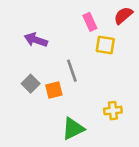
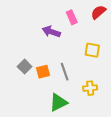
purple arrow: (36, 40) -> (51, 32), moved
yellow square: (105, 45) -> (92, 50), moved
gray line: (72, 71) -> (65, 72), moved

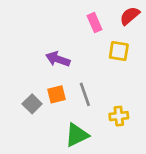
purple arrow: (51, 32) -> (58, 59), moved
yellow square: (92, 50) -> (119, 51), moved
gray square: (25, 67) -> (32, 104), moved

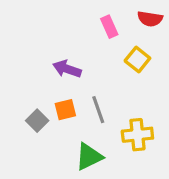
red semicircle: (130, 16) -> (150, 19), turned -130
yellow square: (119, 51) -> (137, 59), turned 30
yellow cross: (119, 116) -> (137, 135), size x1.4

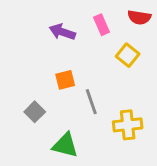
purple arrow: (67, 69) -> (62, 32), moved
orange square: (65, 110) -> (65, 80), moved
green triangle: (89, 157) -> (65, 145), moved, turned 40

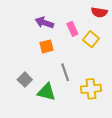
pink rectangle: (101, 25) -> (72, 29), moved
orange square: (65, 80) -> (46, 46), moved
green triangle: (65, 145) -> (46, 92), moved

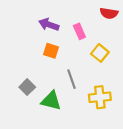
yellow square: (91, 39) -> (100, 53), moved
orange square: (46, 46) -> (51, 51), turned 32

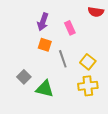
purple arrow: (49, 25) -> (43, 22), turned -90
yellow square: (100, 53) -> (88, 62), moved
gray line: (71, 79) -> (63, 59), moved

